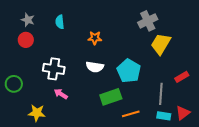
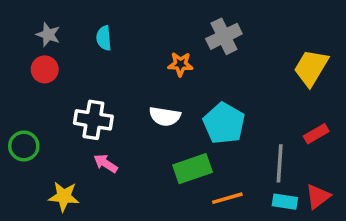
gray cross: (148, 21) -> (224, 36), moved
orange star: (95, 38) -> (180, 64), moved
yellow trapezoid: (161, 44) -> (311, 68), moved

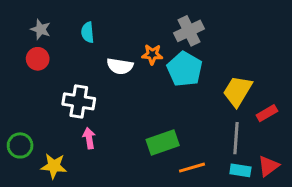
yellow trapezoid: (311, 68) -> (238, 91), moved
white semicircle: (165, 116) -> (120, 66), moved
cyan pentagon: (224, 123) -> (185, 69), moved
green circle: (24, 146) -> (20, 145), moved
pink arrow: (106, 163) -> (89, 138), turned 48

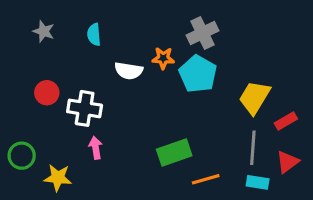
red circle: (38, 59) -> (47, 93), moved
red triangle: (268, 166) -> (287, 162), moved

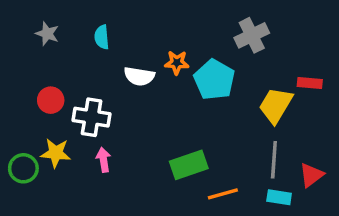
gray cross: (203, 33) -> (252, 35), moved
red rectangle: (286, 121) -> (310, 83), moved, turned 35
yellow star: (58, 178) -> (56, 153), moved

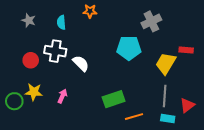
orange star: (177, 63) -> (90, 11), moved
white semicircle: (139, 76) -> (81, 63), moved, turned -144
cyan pentagon: (214, 80) -> (129, 48), turned -30
white cross: (92, 117) -> (55, 51), moved
pink arrow: (103, 160) -> (62, 96), turned 32

